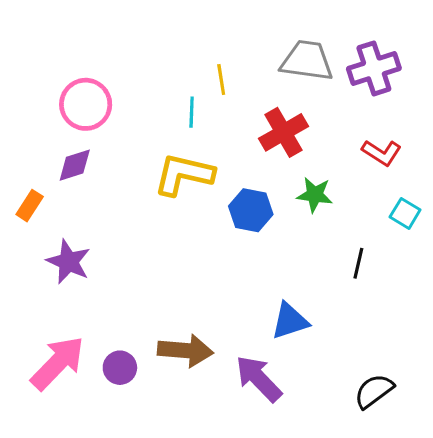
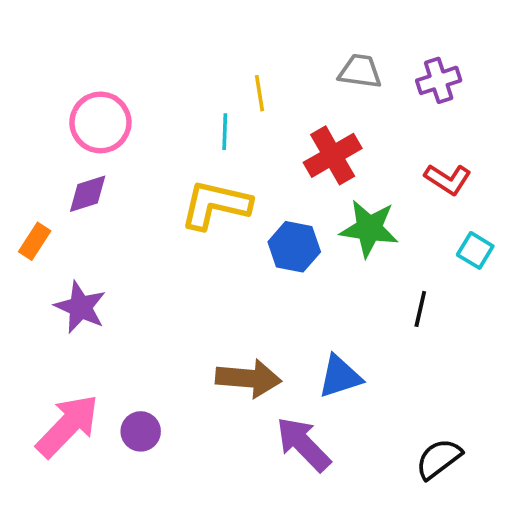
gray trapezoid: (307, 61) -> (360, 71), size x0.7
purple cross: (374, 68) -> (439, 80), size x0.7
green star: (315, 195) -> (369, 229), size x1.4
brown arrow: (185, 351) -> (249, 378), moved

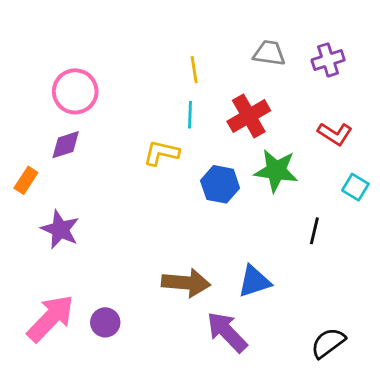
cyan line: (225, 132) -> (190, 115), moved
yellow L-shape: (216, 205) -> (161, 153), size x0.7

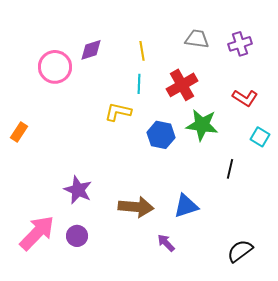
purple diamond: (66, 145) -> (91, 50), moved
purple star: (60, 229) -> (78, 190), moved
purple arrow: (227, 332) -> (166, 243), size x0.6

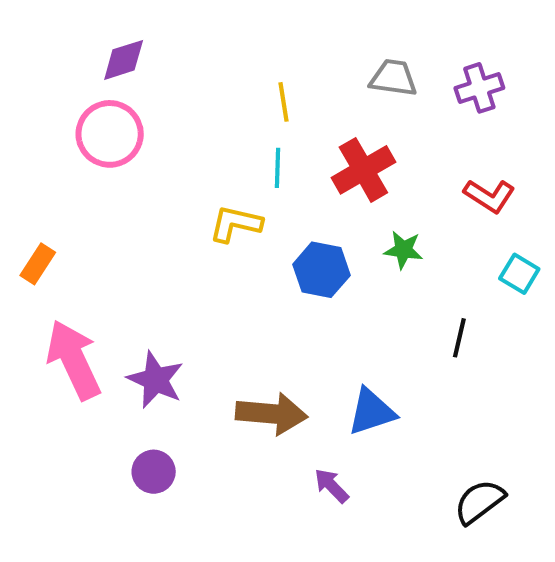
purple diamond: (91, 50) -> (124, 60), moved
green star: (202, 125) -> (403, 250), size x0.6
pink arrow: (37, 233) -> (74, 360), moved, turned -69

